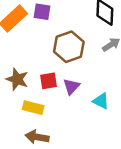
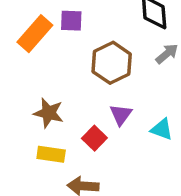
red square: (48, 81) -> (94, 138), moved, turned -30
yellow rectangle: (33, 108) -> (51, 154), moved

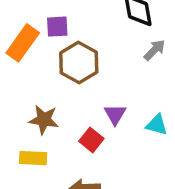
brown hexagon: (112, 63) -> (79, 62), moved
yellow rectangle: (51, 154) -> (33, 158), moved

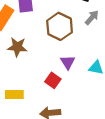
brown hexagon: (79, 62) -> (60, 26), moved
brown star: (44, 120) -> (17, 47), moved

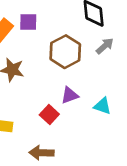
purple triangle: (68, 62) -> (70, 95), turned 35

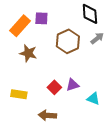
purple triangle: (70, 95) -> (73, 85), moved
cyan triangle: (102, 106) -> (93, 99), moved

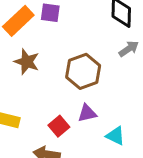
brown hexagon: (68, 41) -> (83, 71), moved
red square: (54, 87) -> (59, 126), moved

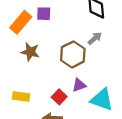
gray arrow: (129, 49) -> (95, 38), moved
cyan triangle: (115, 136) -> (102, 100), size x1.6

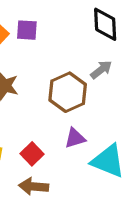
red square: (59, 97) -> (32, 154), moved

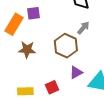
red square: (32, 154) -> (52, 87), turned 32

